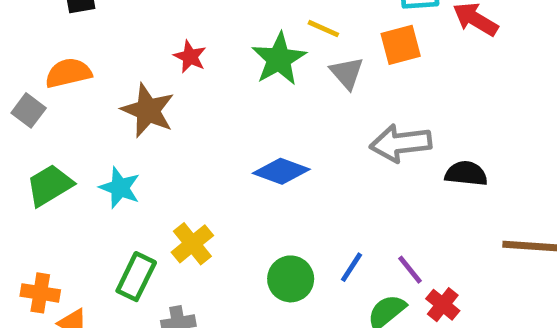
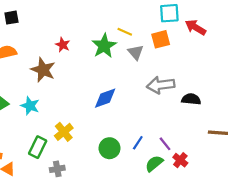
blue diamond: (281, 171) -> (105, 98), turned -40

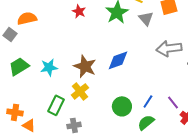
brown star: (43, 70) -> (85, 66), moved
cyan star: (30, 106) -> (49, 67), turned -30
green semicircle: (154, 163) -> (146, 122), moved

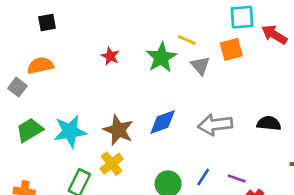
gray arrow: (169, 48) -> (215, 125), moved
cyan star: (49, 67) -> (70, 131), size x1.4
purple line: (173, 102) -> (237, 178), turned -32

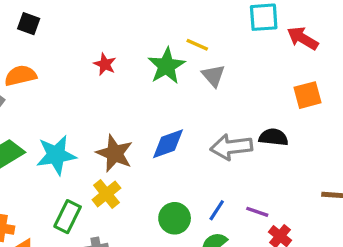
black square: (47, 22) -> (29, 24), turned 30
orange square: (231, 49) -> (308, 95), moved
black semicircle: (269, 123) -> (273, 137), moved

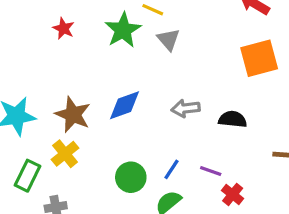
orange square: (308, 95) -> (259, 58), size x1.4
black semicircle: (273, 137) -> (233, 119), moved
gray arrow: (231, 147) -> (186, 108), size x0.7

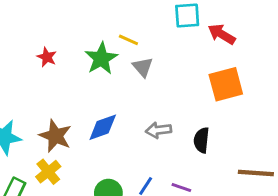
black semicircle: (233, 119) -> (202, 140), turned -90

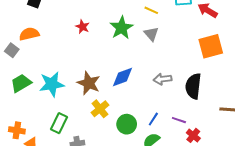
yellow line: (128, 40) -> (151, 10), moved
black semicircle: (202, 140) -> (193, 86), size x1.4
yellow cross: (48, 172) -> (100, 109), moved

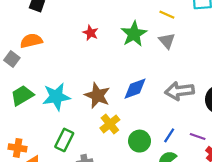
gray arrow: (163, 79) -> (179, 91), size x1.4

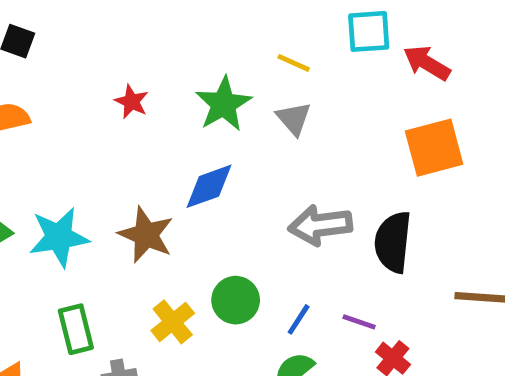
blue diamond: (135, 89) -> (209, 186), moved
yellow cross: (110, 124) -> (173, 322), moved
green rectangle: (64, 140) -> (76, 329), turned -40
green circle: (140, 141) -> (236, 300), moved

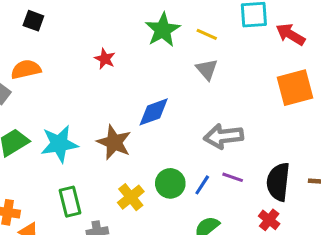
green star: (224, 104) -> (163, 30), moved
black semicircle: (393, 242) -> (278, 182), moved
blue line: (299, 319) -> (202, 185), moved
purple line: (359, 322) -> (233, 177), moved

